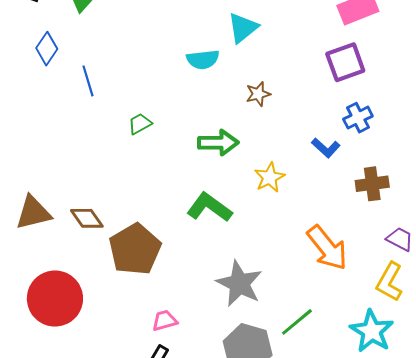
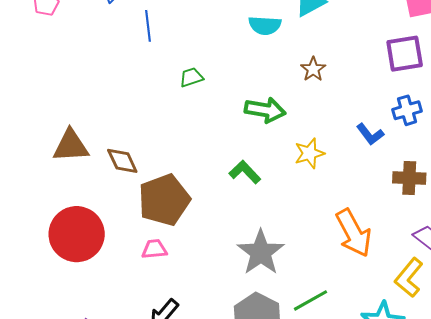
brown star: (258, 94) -> (313, 69), turned -30
green L-shape: (209, 207) -> (245, 172), size x0.7
pink trapezoid: (165, 320) -> (154, 249), moved

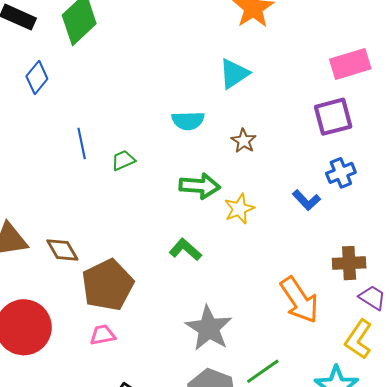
cyan semicircle: (265, 25) -> (188, 121), moved
blue line: (148, 26) -> (82, 143), moved
yellow star: (309, 153) -> (239, 209), moved
brown cross: (409, 178) -> (349, 263), moved

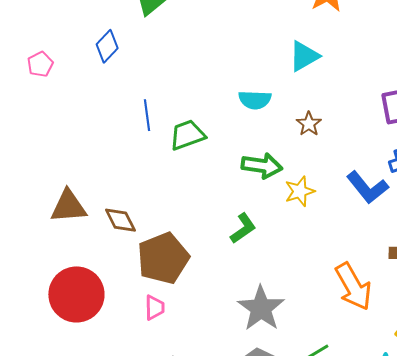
green trapezoid: (123, 160) -> (187, 135), size x1.5
blue L-shape: (306, 200) -> (367, 187), size x1.5
green L-shape: (185, 250) -> (243, 228), turned 100
pink trapezoid: (103, 335) -> (155, 308), turned 96

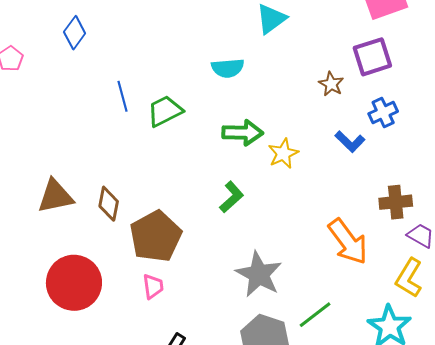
brown star: (309, 124) -> (331, 84), moved
blue L-shape: (367, 187) -> (350, 142), size x0.7
brown diamond: (120, 220) -> (109, 204), turned 44

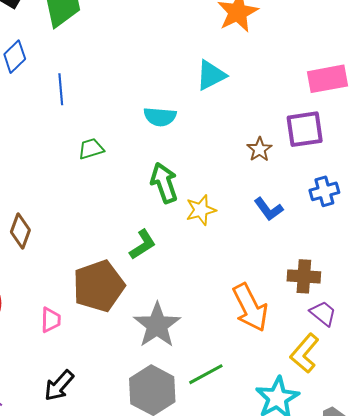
blue line: (122, 96) -> (61, 89), moved
green trapezoid: (165, 111) -> (91, 149), size x0.7
blue cross: (383, 113) -> (324, 191), moved
green arrow: (243, 133) -> (164, 183), turned -120
brown pentagon: (156, 236) -> (99, 286), moved

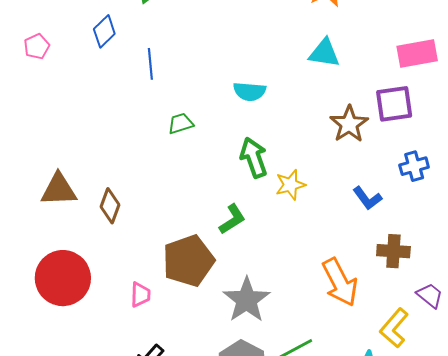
cyan triangle: (211, 75) -> (324, 53), moved, turned 36
brown star: (259, 149) -> (349, 124), size x1.5
blue L-shape: (269, 209) -> (367, 198), moved
purple trapezoid: (323, 313) -> (430, 295), moved

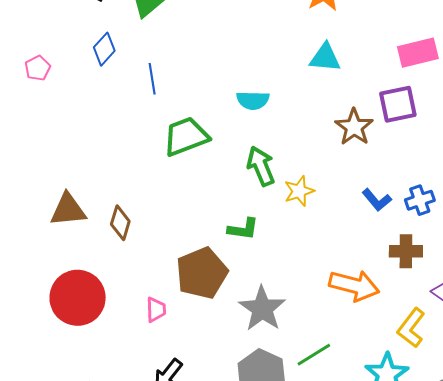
green trapezoid: (181, 123) -> (186, 136), size x1.8
blue cross: (414, 166) -> (420, 200), moved
green L-shape: (232, 219) -> (243, 229), turned 44
orange arrow: (340, 282) -> (354, 285), turned -45

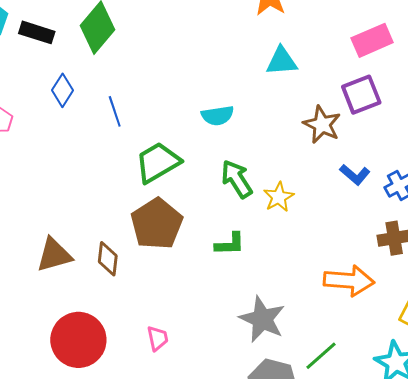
blue L-shape: (377, 200) -> (355, 175), moved
brown pentagon: (202, 273) -> (157, 224), moved

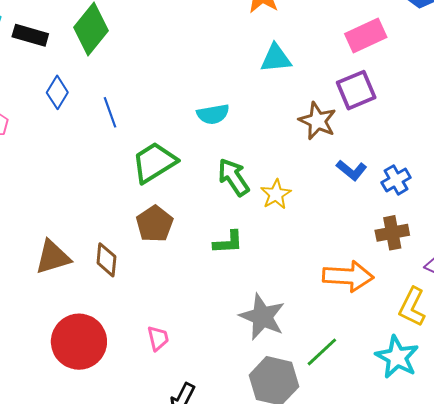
brown pentagon: (157, 224) -> (155, 224), size x0.7

